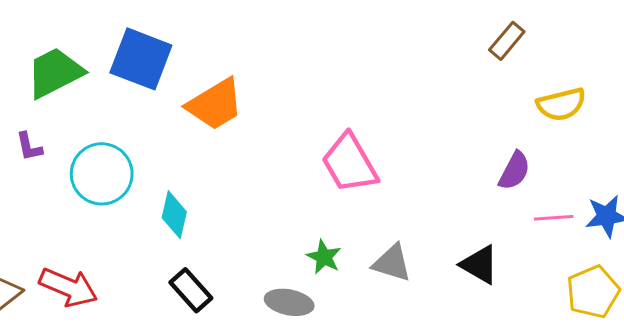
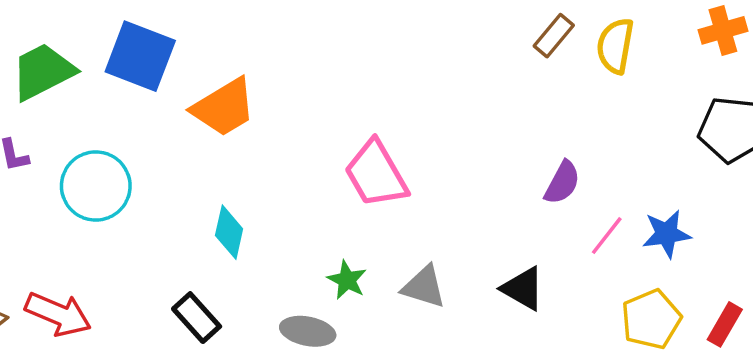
yellow semicircle: (561, 104) -> (615, 46), moved, turned 114
cyan diamond: (174, 215) -> (229, 232), moved
pink line: (554, 218) -> (607, 236), turned -48

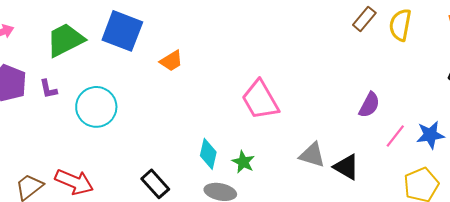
orange trapezoid: (224, 107) -> (171, 61), size x0.6
cyan diamond: (229, 232) -> (208, 154), moved
gray triangle: (424, 287) -> (312, 155), moved

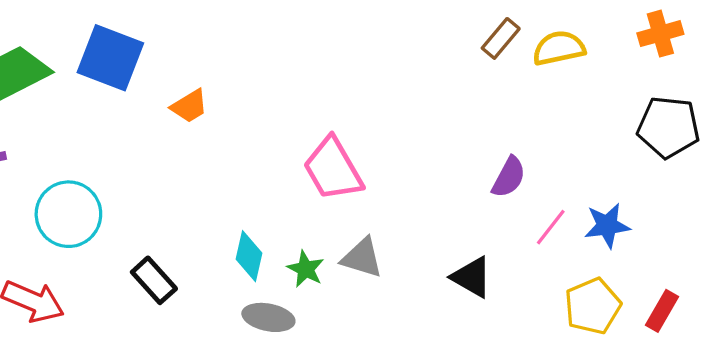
yellow semicircle: (400, 25) -> (559, 48), turned 68
cyan circle: (96, 107) -> (68, 214), moved
gray triangle: (312, 155) -> (362, 258), moved
black rectangle: (155, 184) -> (154, 280), moved

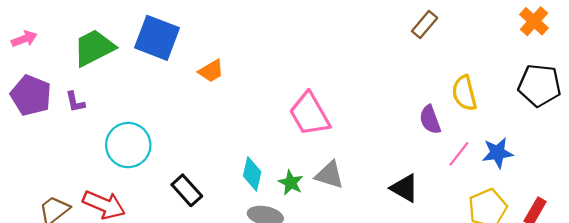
orange cross: (660, 34) -> (534, 21), turned -32
yellow semicircle: (559, 48) -> (464, 93), moved, turned -92
purple semicircle: (509, 177) -> (430, 120), turned 132

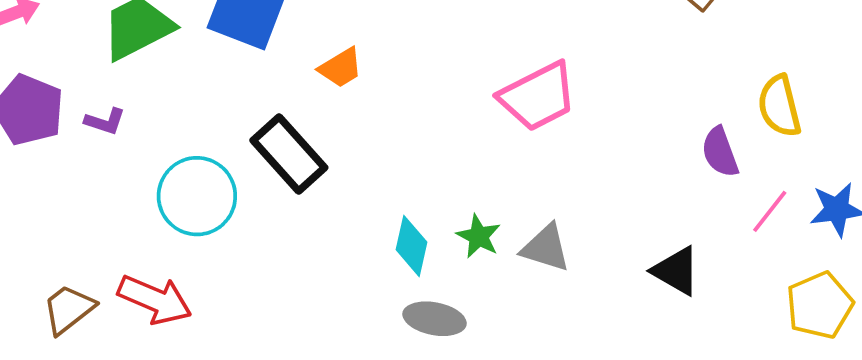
purple L-shape: (75, 102) -> (105, 121), turned -60
pink trapezoid: (310, 114) -> (538, 96), moved, turned -87
green star: (291, 183) -> (479, 236), moved
black rectangle: (187, 190) -> (289, 154), moved, size x1.4

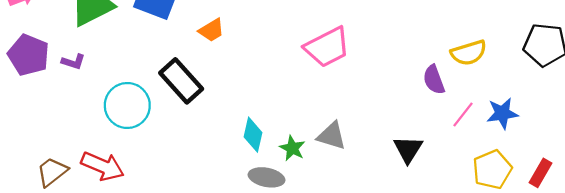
yellow semicircle: (779, 106) -> (469, 53), turned -93
green star: (479, 236) -> (292, 148), moved
black triangle: (676, 271) -> (408, 149), turned 32

